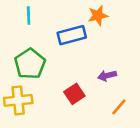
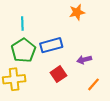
cyan line: (29, 15) -> (22, 24), moved
blue rectangle: (72, 35) -> (51, 45), moved

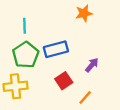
purple arrow: (84, 60) -> (92, 65), turned 144
orange line: (94, 84) -> (85, 97), moved

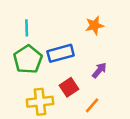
orange star: (84, 13) -> (94, 25), moved
yellow cross: (16, 86) -> (40, 102), moved

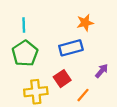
blue rectangle: (61, 53) -> (71, 48), moved
purple arrow: (99, 70) -> (102, 71), moved

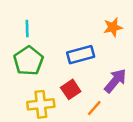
orange star: (85, 23) -> (113, 27), moved
purple arrow: (102, 71) -> (115, 81), size x1.5

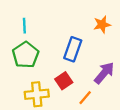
blue rectangle: (81, 55) -> (73, 49), turned -55

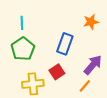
orange line: (85, 98) -> (85, 86), moved

